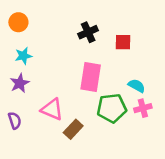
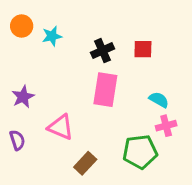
black cross: (88, 32) -> (103, 51), moved
cyan star: (23, 56) -> (52, 36), moved
green pentagon: (112, 108) -> (140, 152), moved
brown rectangle: (73, 129) -> (85, 163), moved

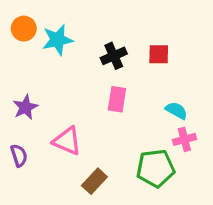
cyan star: (52, 36) -> (57, 40), size x1.4
pink rectangle: (105, 90) -> (117, 99), size x0.7

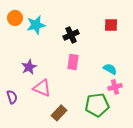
red square: (159, 54) -> (111, 25), moved
purple star: (25, 107) -> (29, 67), moved

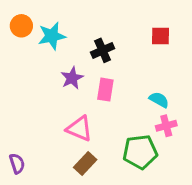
purple star: (29, 67) -> (72, 78), moved
pink triangle: (42, 88) -> (79, 129), moved
purple semicircle: (12, 97) -> (17, 163), moved

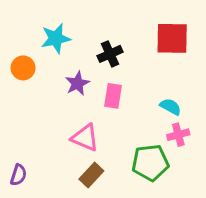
orange circle: (21, 26) -> (23, 68), moved
red square: (160, 36) -> (172, 38), size x1.6
purple semicircle: (17, 163) -> (18, 175), turned 36

